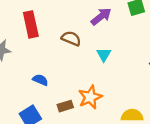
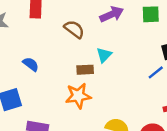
brown rectangle: (65, 106) -> (85, 70), moved

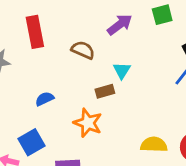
blue semicircle: (31, 64) -> (45, 99), turned -49
orange star: (78, 96) -> (88, 123), moved, turned -30

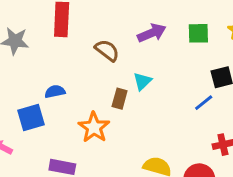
brown rectangle: (105, 91) -> (120, 99), turned -72
blue square: (31, 142) -> (31, 117), moved

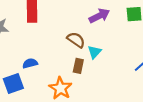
brown semicircle: (107, 50) -> (76, 40), moved

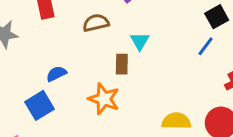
brown semicircle: (76, 40) -> (96, 23), moved, turned -36

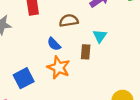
blue semicircle: (56, 74) -> (54, 44), moved, turned -112
orange star: (104, 99) -> (59, 68), moved

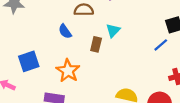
orange star: (59, 68) -> (68, 71), moved

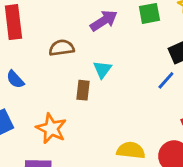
blue semicircle: (65, 31) -> (15, 79), moved

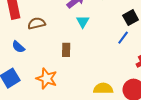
brown semicircle: (62, 48) -> (37, 23), moved
cyan triangle: (102, 69) -> (83, 22), moved

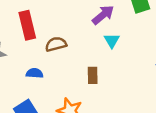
blue semicircle: (18, 47) -> (35, 73), turned 144

